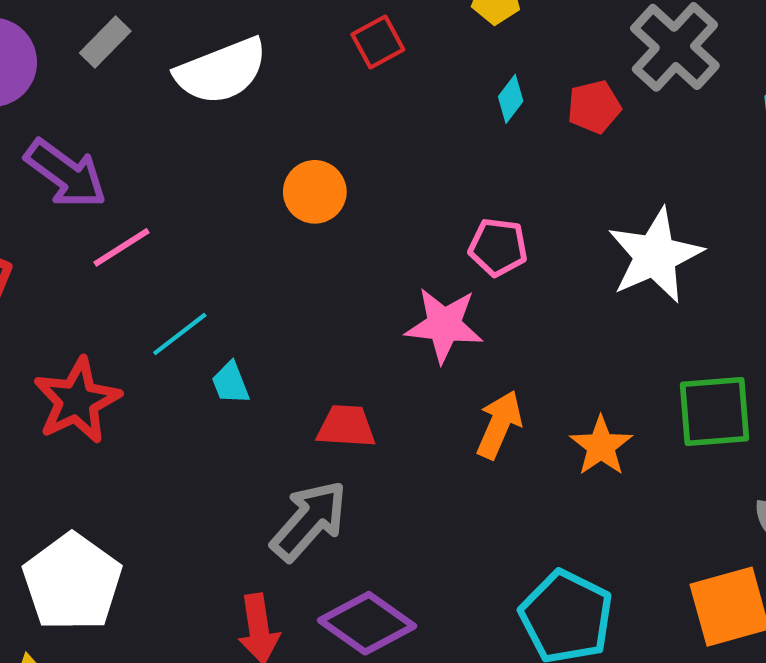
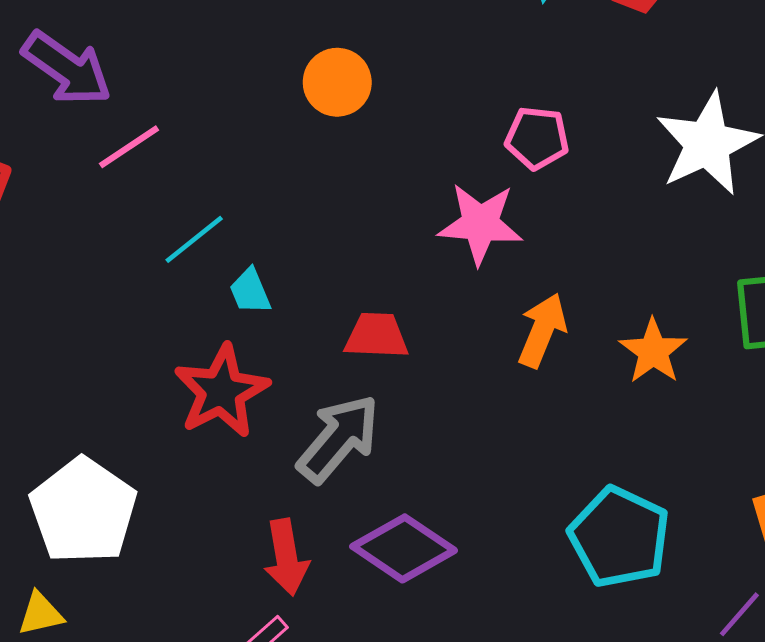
red star: (77, 401) -> (221, 391), moved

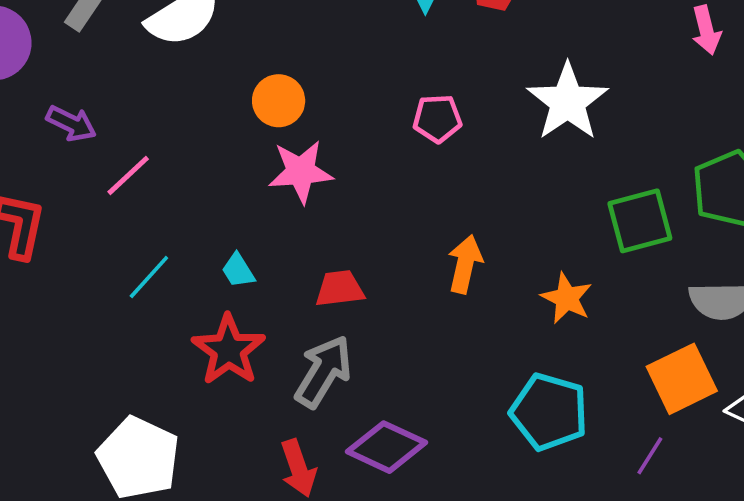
purple arrow: (67, 68) -> (71, 123), size x0.7
pink star: (480, 224) -> (301, 172), moved
cyan line: (194, 239) -> (149, 277), moved
orange star: (653, 351) -> (567, 298), moved

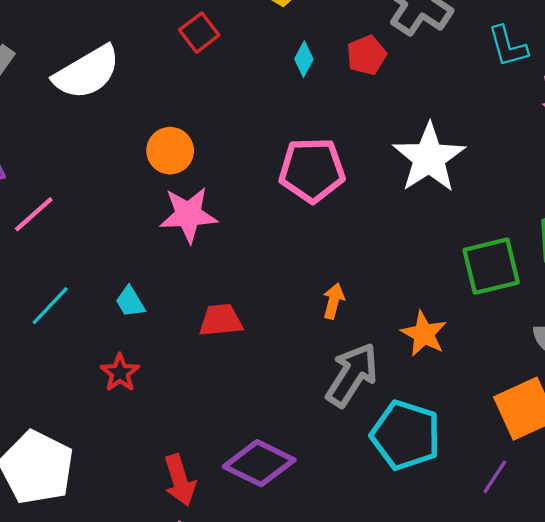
pink pentagon: (437, 119) -> (312, 170), size x1.5
orange arrow: (465, 264) -> (334, 301), size x0.7
red star: (229, 350) -> (120, 373), size x0.6
gray arrow: (323, 372) -> (352, 375), moved

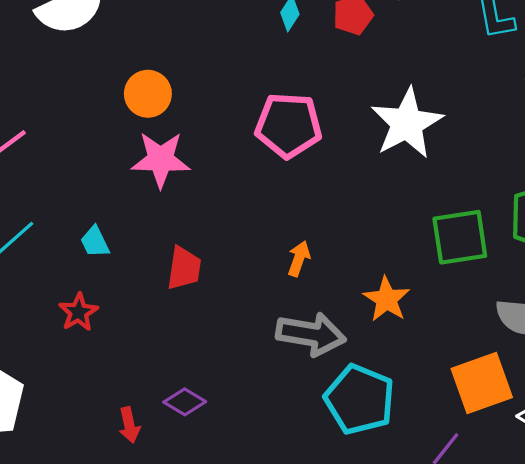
red trapezoid: (221, 320) -> (184, 268), turned 99
gray arrow: (352, 375) -> (311, 334), turned 62
purple diamond: (259, 463) -> (185, 402), moved, size x0.6
red arrow: (180, 480) -> (129, 425), size x0.7

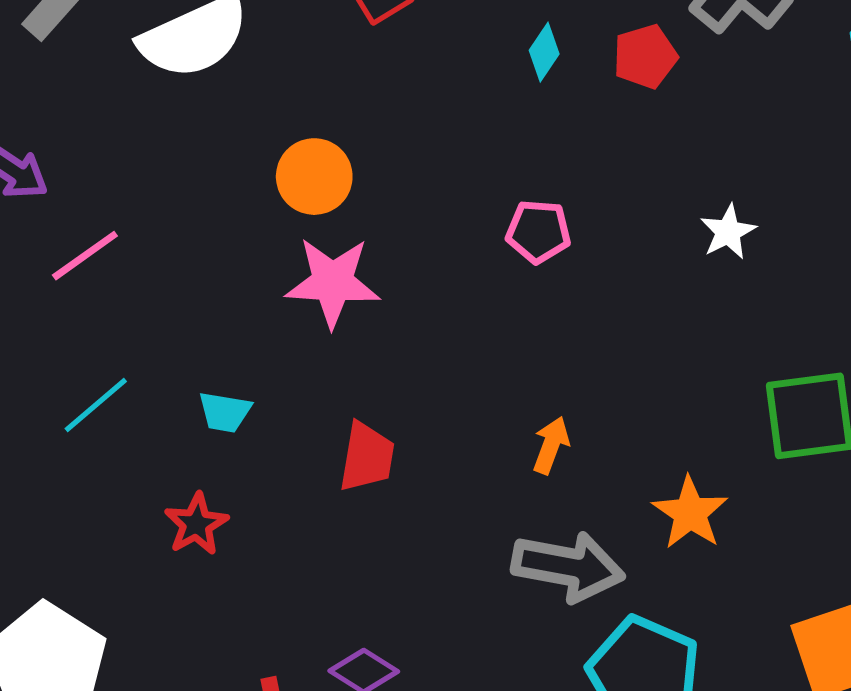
white star: (407, 123) -> (728, 232), size x0.5
pink pentagon: (288, 125) -> (538, 232), size x0.6
cyan trapezoid: (95, 242) -> (225, 412), turned -56

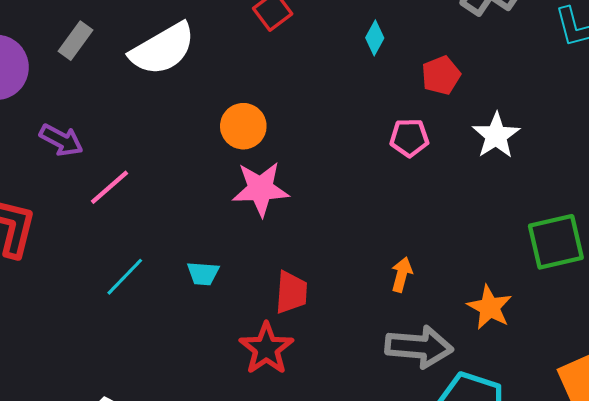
red pentagon: (645, 56) -> (441, 75), moved
pink pentagon: (538, 232) -> (409, 138), moved
white star: (728, 232) -> (496, 136), size x1.4
red star: (196, 524) -> (266, 349), moved, size x1.4

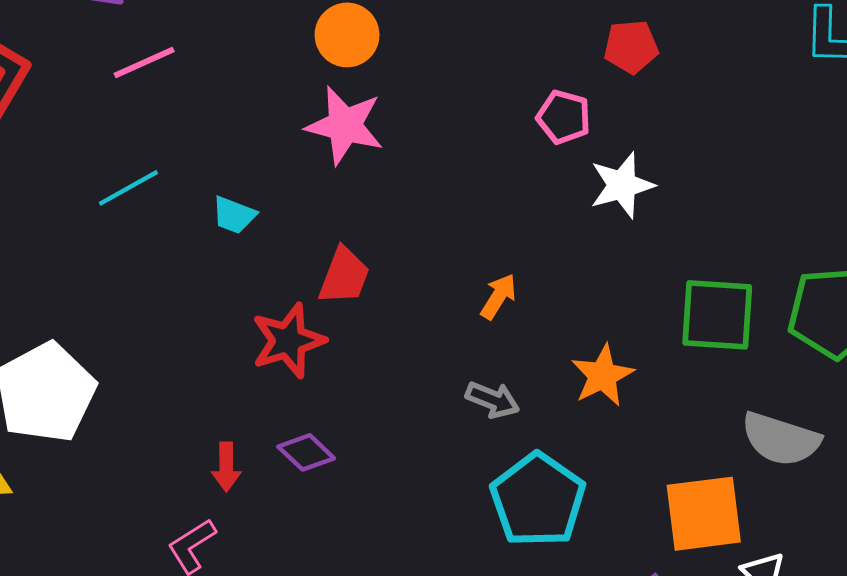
white star: (496, 136) -> (622, 185), moved
gray arrow: (419, 347) -> (493, 400), size x0.6

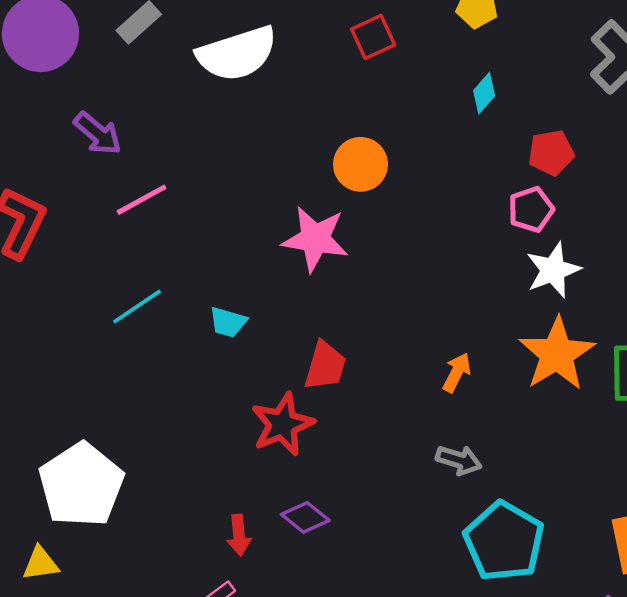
orange circle: (347, 35) -> (361, 164), moved
pink pentagon: (564, 117) -> (531, 210), moved, turned -30
orange star: (603, 376) -> (557, 354), moved, size x1.4

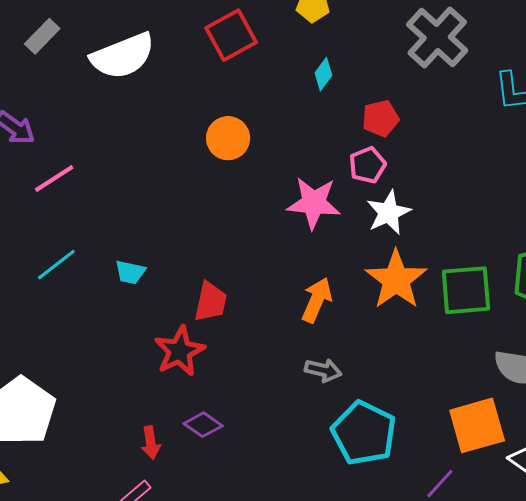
red square: (373, 37) -> (231, 35), size x1.4
pink star: (315, 239) -> (314, 203), moved
orange arrow: (457, 372) -> (317, 300), size x1.4

